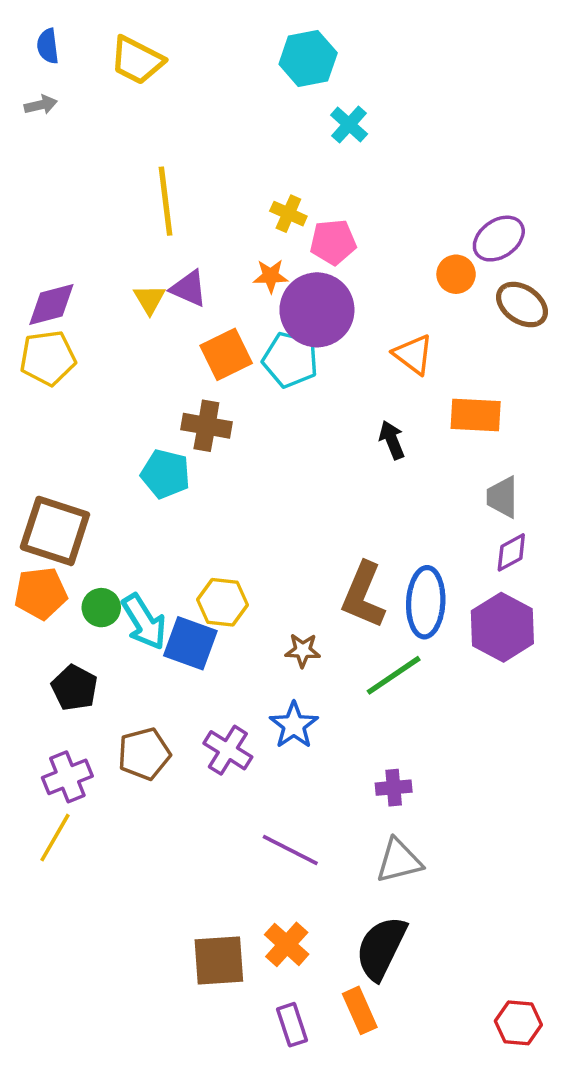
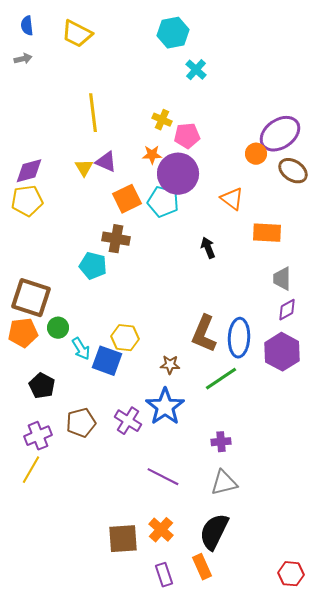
purple ellipse: (499, 239) -> (280, 134), size x1.4
black arrow: (392, 440) -> (208, 248), moved
green circle: (101, 608) -> (58, 328), moved
cyan arrow: (144, 622) -> (81, 349), size x0.7
blue star: (294, 725) -> (165, 407), size x1.4

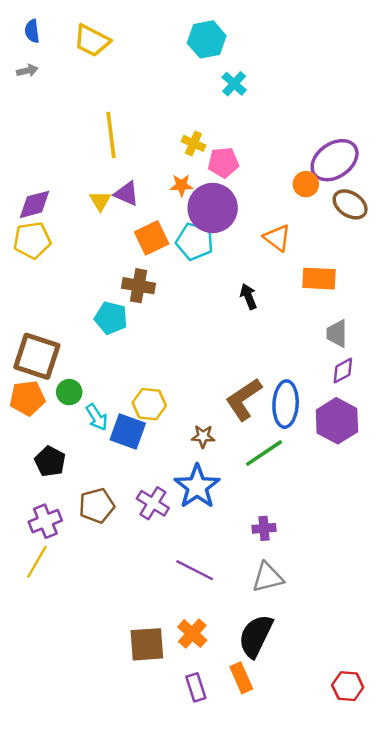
brown L-shape: (204, 334) -> (244, 399), turned 33

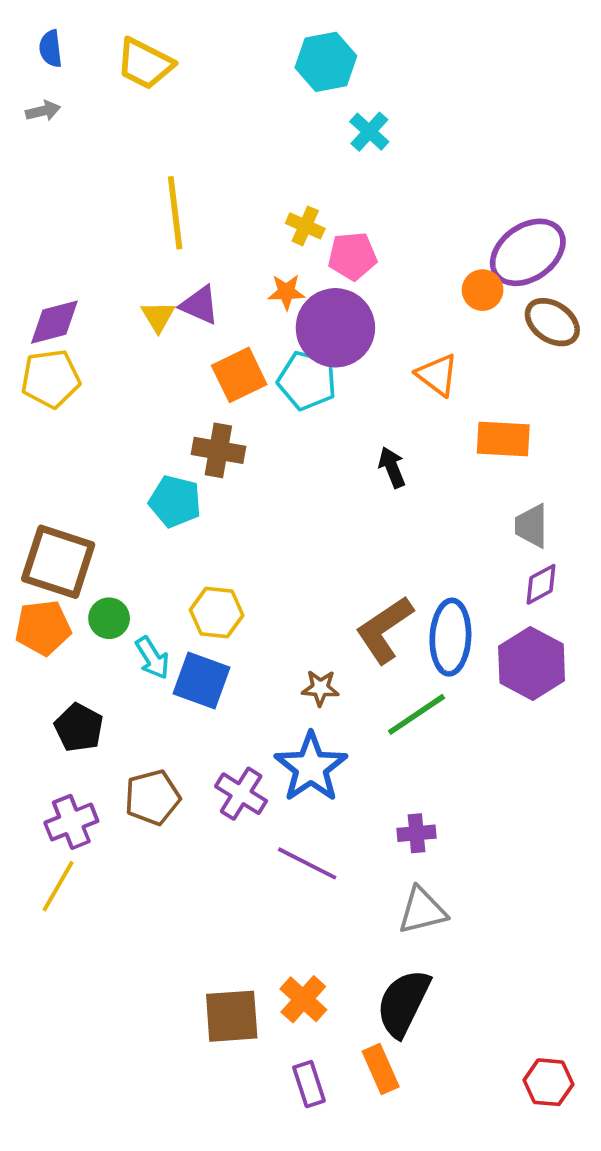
yellow hexagon: (149, 404) -> (217, 613), moved
purple line: (195, 570) -> (307, 863), moved

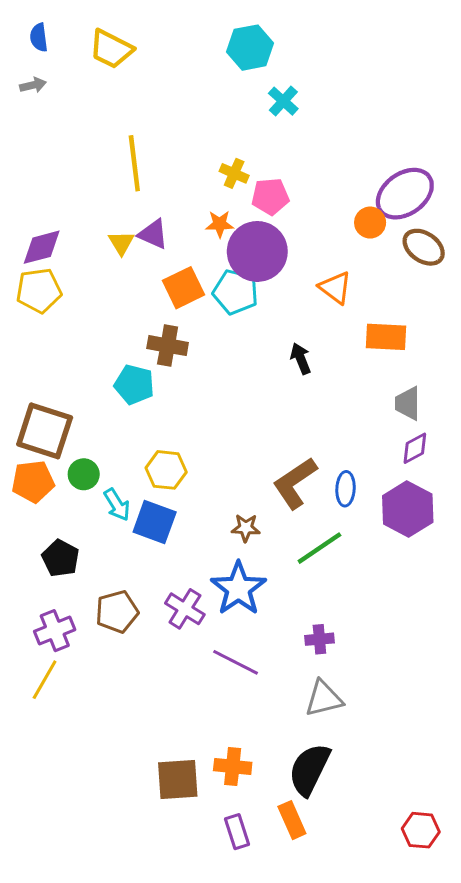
blue ellipse: (450, 637) -> (346, 489), size x0.6
orange cross: (303, 999) -> (233, 767), turned -36

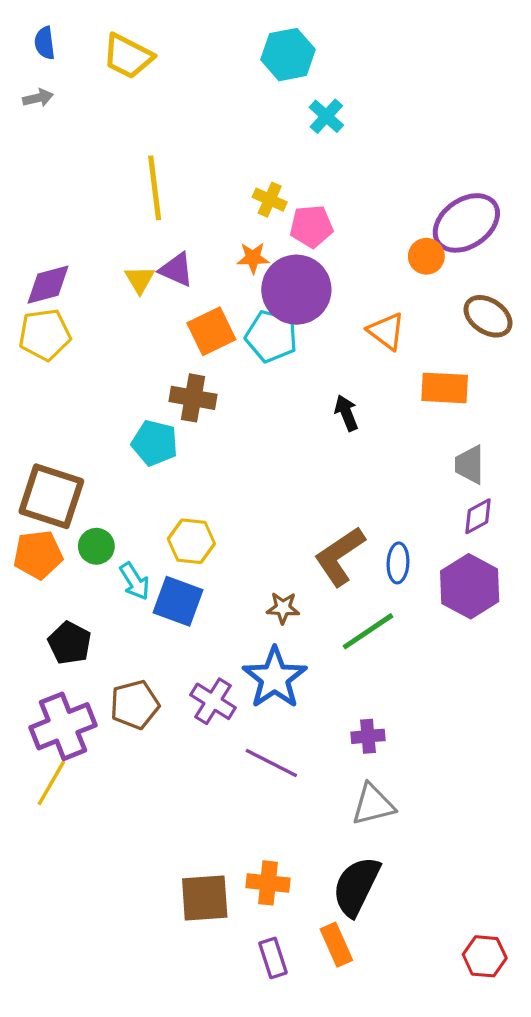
brown ellipse: (424, 247) -> (488, 316), moved
purple cross: (55, 631) -> (63, 726), size x1.4

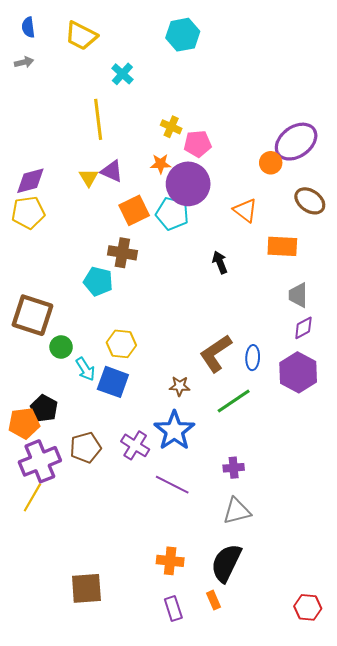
cyan cross: (326, 116) -> (122, 74), moved
orange pentagon: (38, 555) -> (24, 423), moved
brown square: (205, 898) -> (86, 588), moved
orange rectangle: (336, 945) -> (213, 600), size x0.7

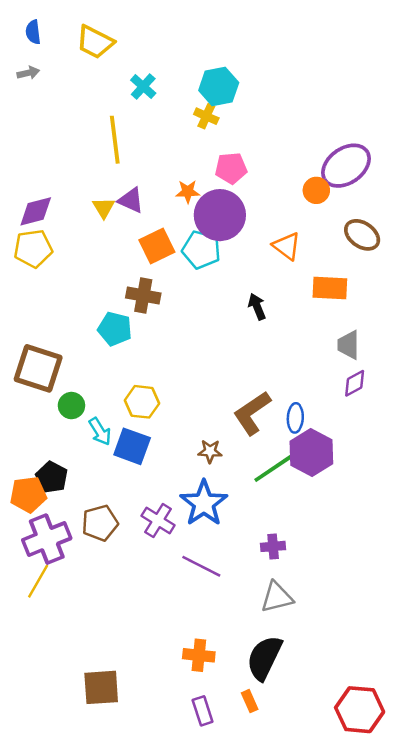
cyan hexagon: (183, 35) -> (219, 87), moved
yellow cross: (171, 127) -> (206, 116), moved
purple hexagon: (298, 372) -> (311, 453), moved
red hexagon: (308, 607) -> (360, 710), size x1.5

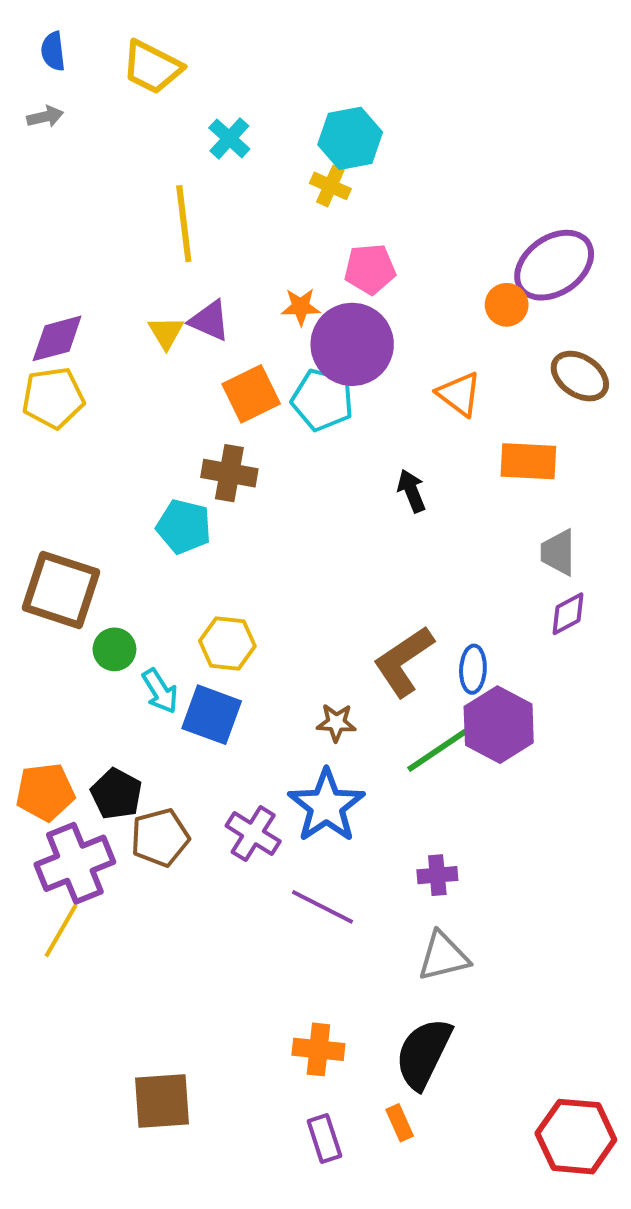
black pentagon: (52, 477) -> (116, 794), moved

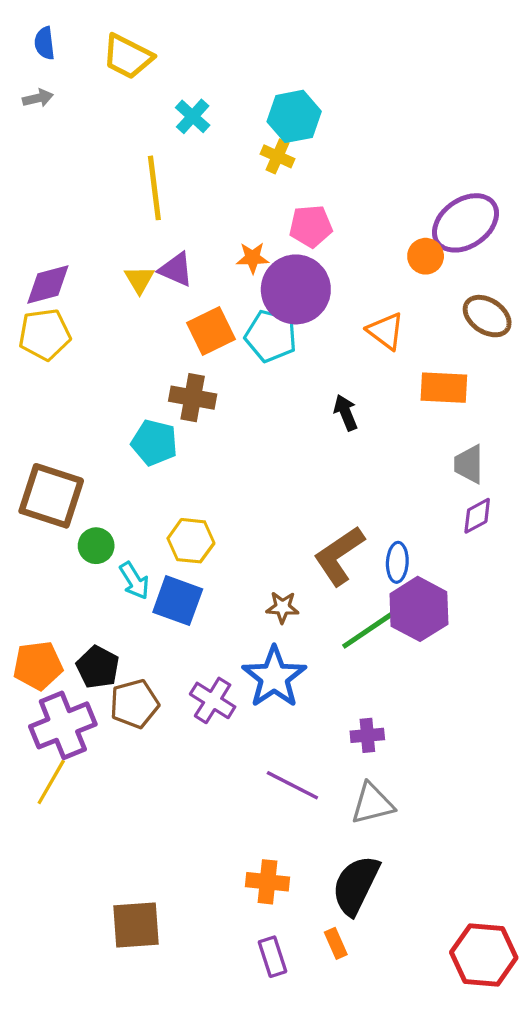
purple line: (322, 907) -> (292, 785), moved

